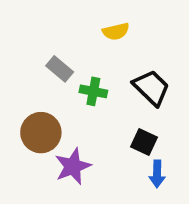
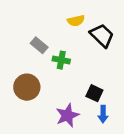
black trapezoid: (151, 88) -> (102, 35), moved
purple star: (73, 166) -> (67, 115), moved

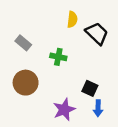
yellow semicircle: (76, 21) -> (72, 19), turned -70
gray rectangle: (39, 45) -> (23, 43), moved

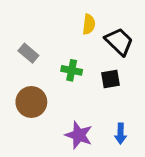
black square: (90, 88) -> (110, 79), moved, turned -35
purple star: (64, 109) -> (79, 135), turned -30

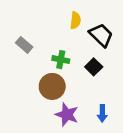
black square: (110, 79) -> (94, 67), turned -35
brown circle: (31, 102) -> (52, 86), moved

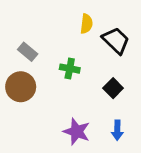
black square: (94, 67) -> (113, 88), moved
brown circle: (52, 86) -> (21, 87), moved

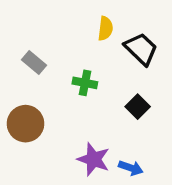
brown circle: (21, 87) -> (25, 124), moved
blue arrow: (117, 130) -> (131, 168), moved, turned -72

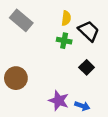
gray rectangle: (34, 62) -> (21, 20), moved, size x1.5
green cross: (85, 83) -> (64, 41), moved

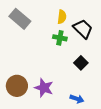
brown circle: (16, 78) -> (17, 86), moved
purple star: (59, 101) -> (44, 88), moved

